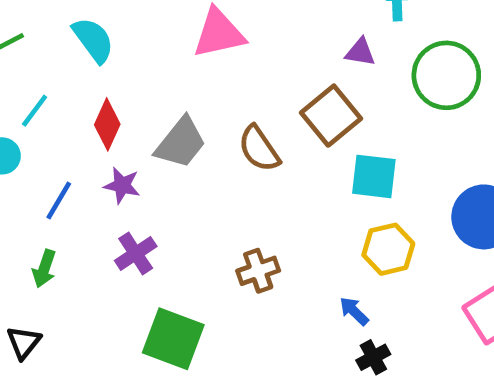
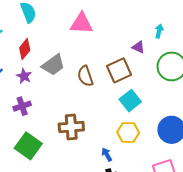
cyan square: (374, 176) -> (130, 101), turned 30
brown cross: (258, 271) -> (71, 127), size x1.4

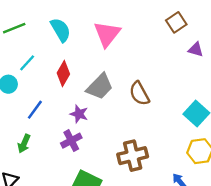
pink triangle: (81, 23) -> (107, 34), moved, turned -45
brown square: (119, 70) -> (176, 22), moved, size x0.7
purple star: (24, 76) -> (79, 114), moved

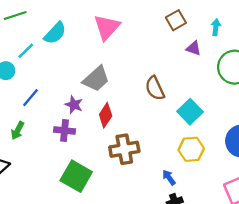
cyan semicircle: (61, 30) -> (55, 33), moved, turned 70
red diamond: (63, 73) -> (106, 115), moved
brown semicircle: (139, 93) -> (155, 88), moved
purple cross: (71, 141) -> (64, 130), turned 30

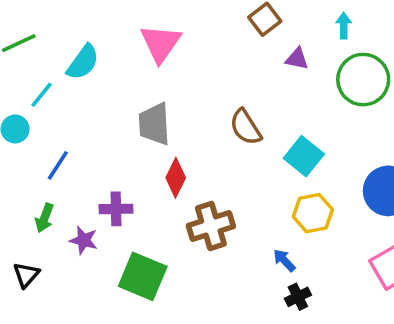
cyan arrow: (216, 27) -> (344, 26), moved
gray trapezoid: (96, 79) -> (154, 124), turned 136
purple star: (74, 105) -> (84, 240), moved

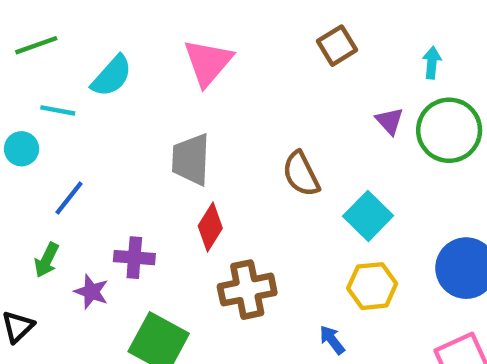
purple triangle: (297, 59) -> (390, 121), moved, turned 30
cyan line: (42, 95) -> (58, 110), turned 56

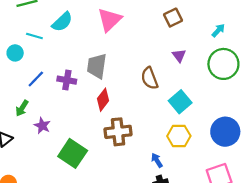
cyan arrow: (432, 63) -> (218, 30), turned 32
purple triangle: (390, 121) -> (179, 56), moved
purple cross: (134, 258) -> (67, 80), moved

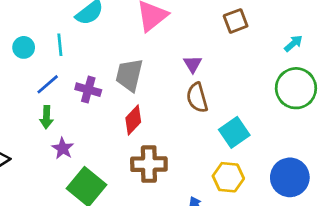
cyan line: (34, 36) -> (60, 45), moved, turned 63
purple triangle: (179, 56) -> (193, 64), moved
green arrow: (22, 108) -> (46, 117), moved, turned -35
purple star: (42, 126) -> (63, 148), moved

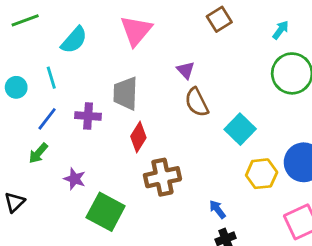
green arrow: (46, 117) -> (38, 153), moved, turned 50
yellow hexagon: (228, 177) -> (262, 174), moved

